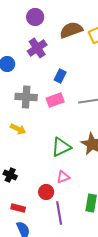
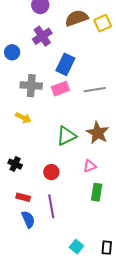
blue rectangle: (60, 76) -> (65, 64), size x1.5
pink triangle: (63, 177) -> (90, 166), moved
red circle: (46, 192) -> (51, 172), moved
purple line: (59, 213) -> (51, 206), moved

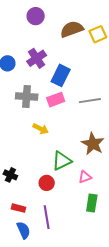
purple cross: (42, 36) -> (37, 58), moved
yellow arrow: (23, 118) -> (41, 129), moved
green triangle: (66, 136) -> (62, 161), moved

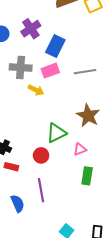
yellow arrow: (41, 129) -> (36, 90), moved
red rectangle: (18, 208) -> (11, 167), moved

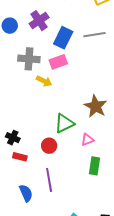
gray line: (85, 72) -> (95, 35), moved

